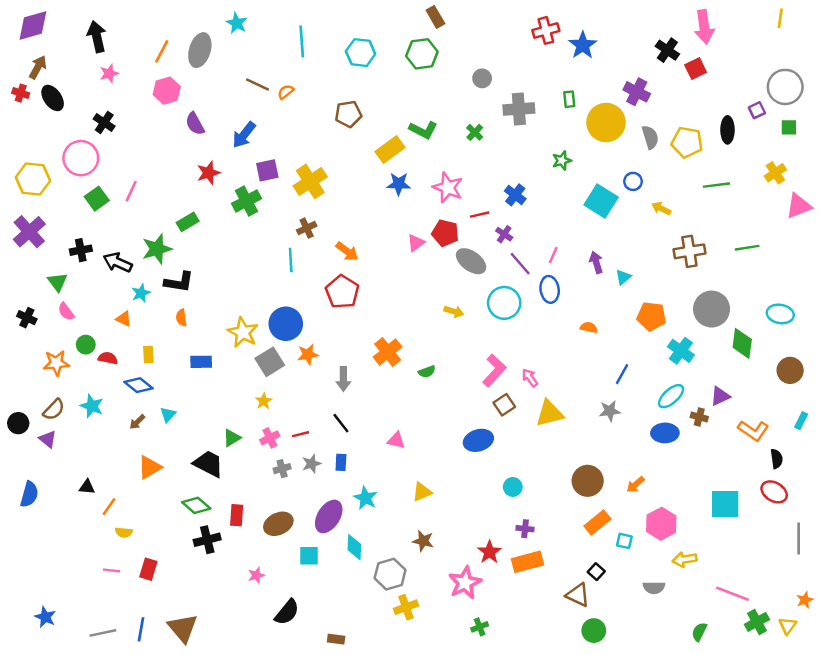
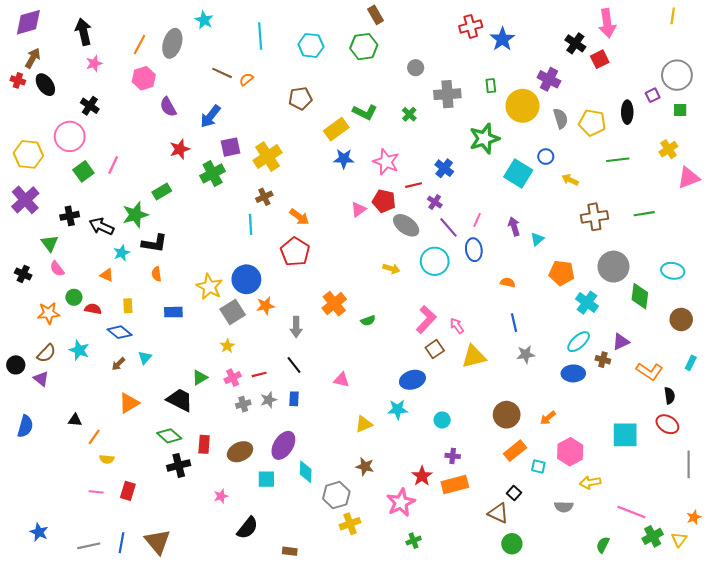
green star: (562, 161) -> (484, 139), size x1.8
blue line: (622, 374) -> (514, 323), moved, turned -42
cyan star: (366, 498) -> (398, 409), moved, turned -30

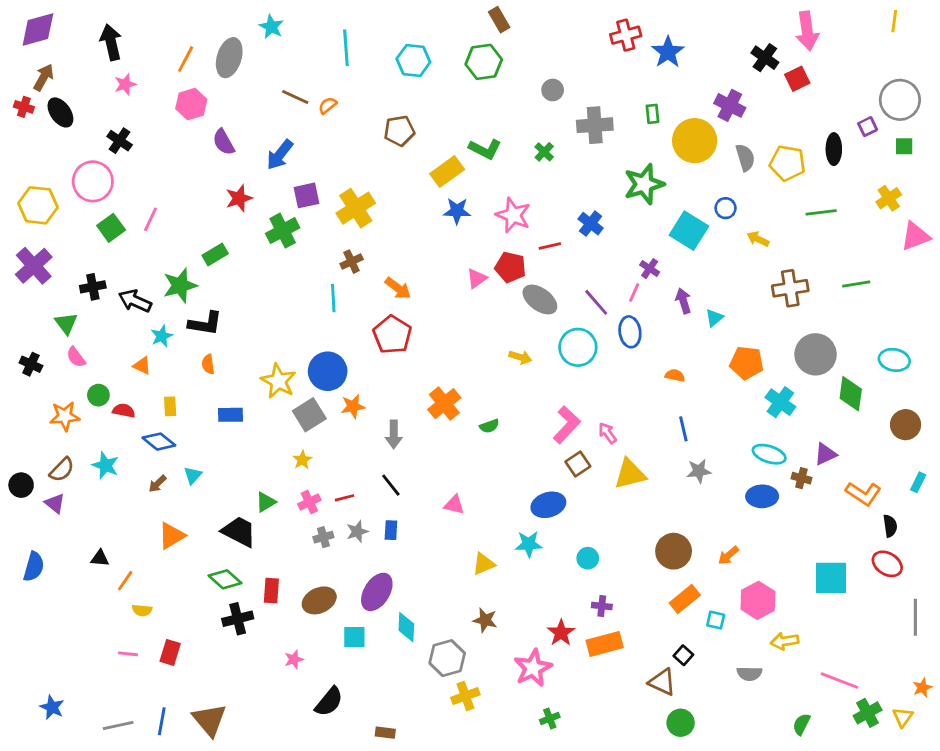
purple cross: (435, 202) -> (650, 269), moved
cyan ellipse: (579, 342) -> (769, 454), turned 60

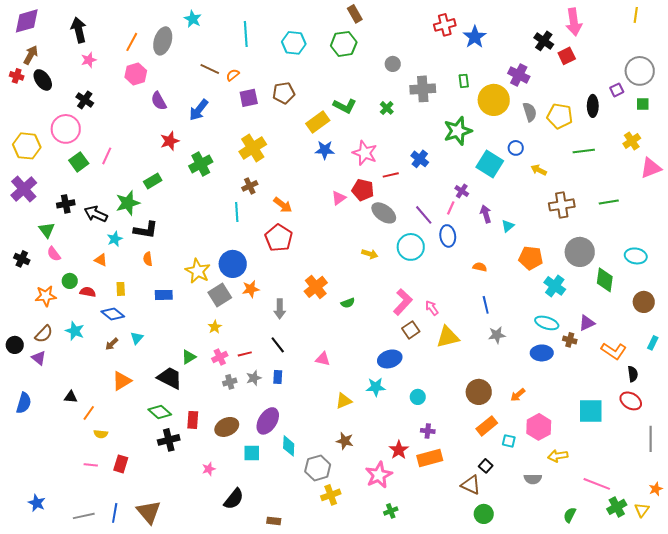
purple square: (307, 195) -> (249, 98), moved

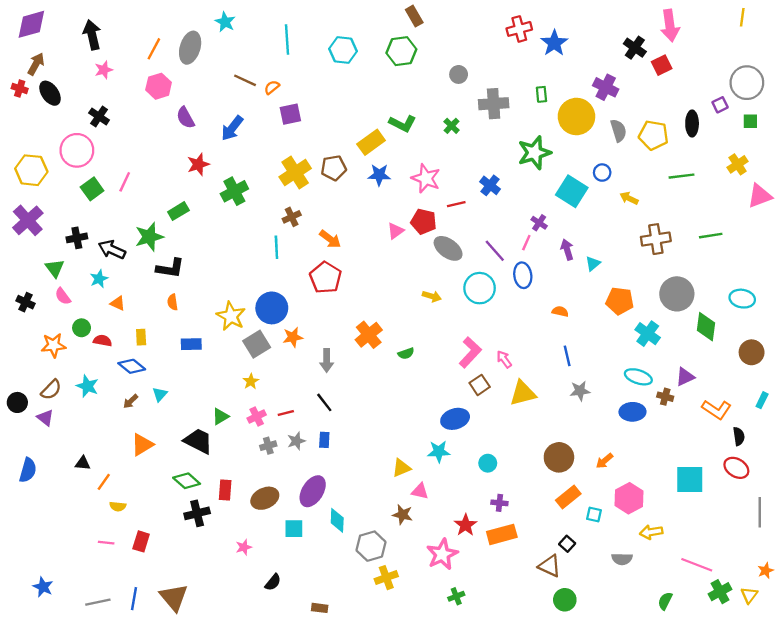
brown pentagon: (284, 93) -> (334, 168), moved
cyan star: (115, 239) -> (99, 279), moved
pink triangle: (323, 359) -> (420, 491), moved
black semicircle: (234, 499) -> (273, 582), size x0.7

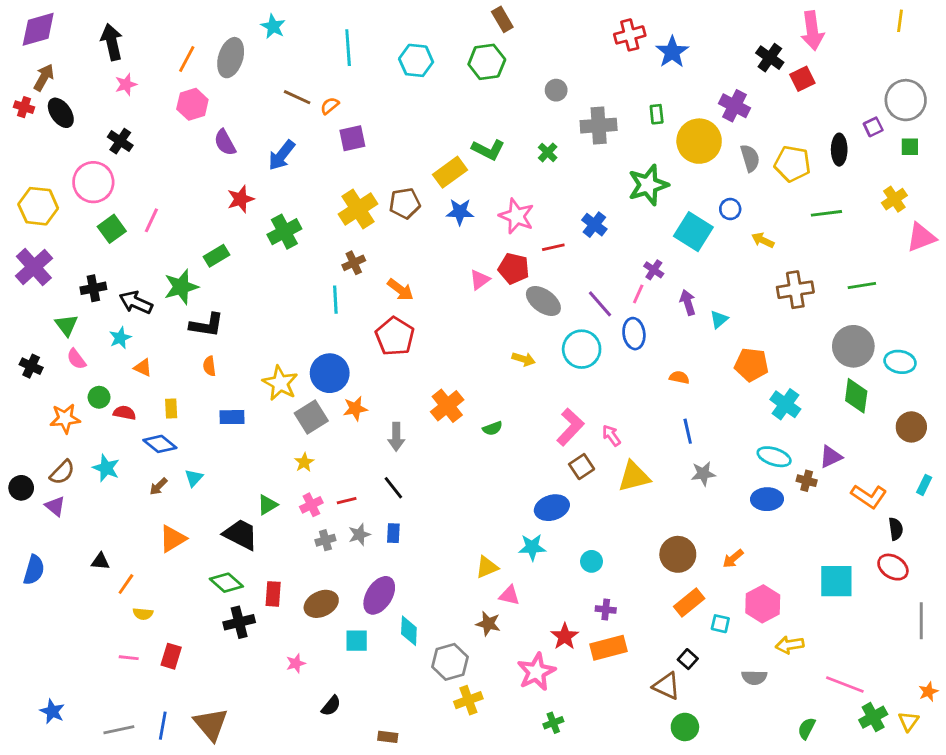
gray circle: (677, 294) -> (853, 346), moved

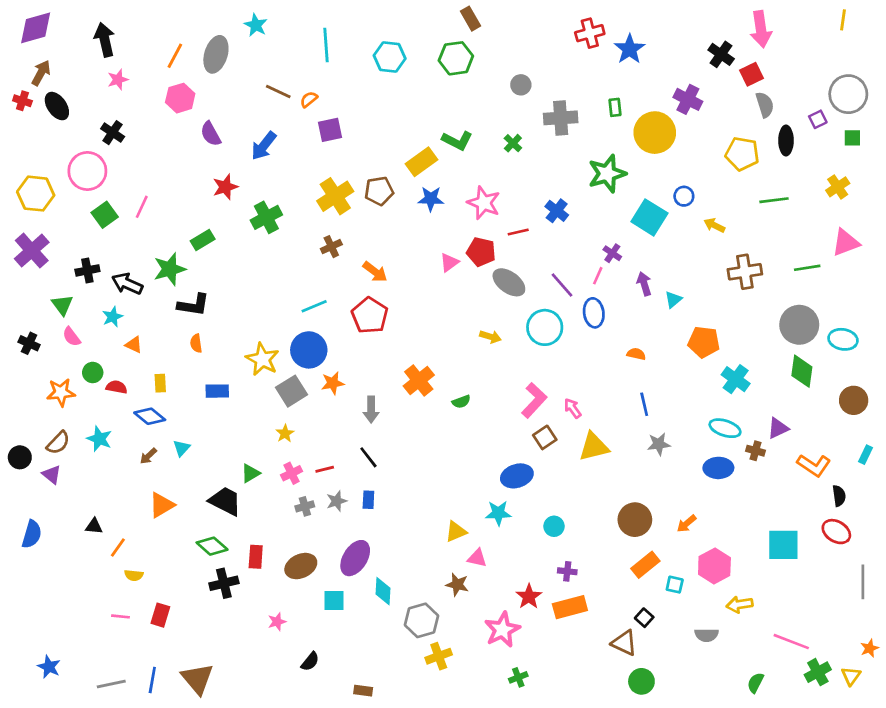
gray semicircle: (750, 158) -> (765, 105), moved
pink triangle: (921, 237) -> (846, 243), moved
cyan line: (335, 300) -> (314, 306), moved, turned 70

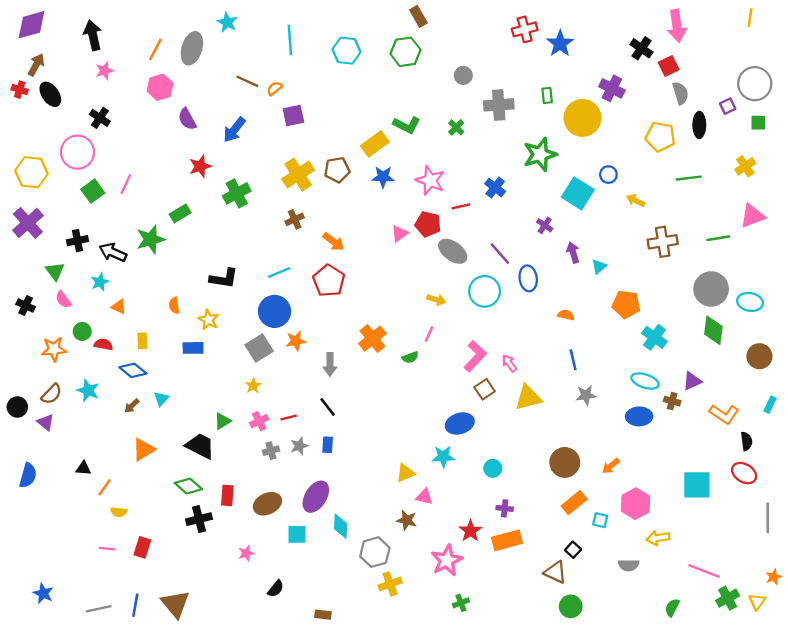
pink line: (598, 276) -> (429, 334), moved
black L-shape: (193, 305) -> (224, 278), moved
yellow star: (262, 359) -> (208, 320), moved, size x0.7

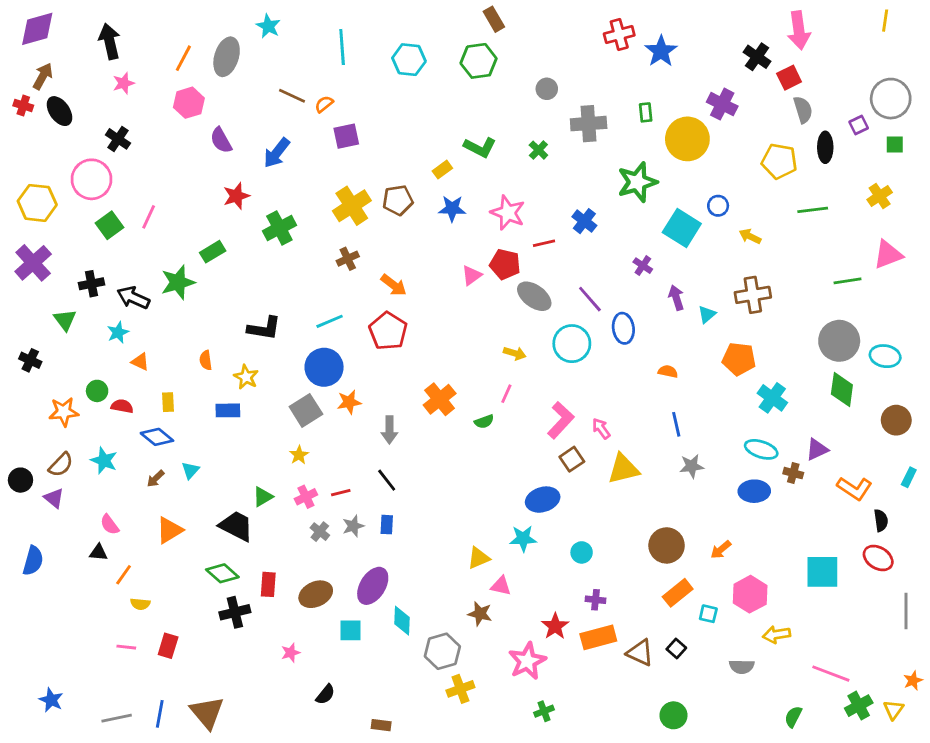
yellow rectangle: (375, 144) -> (442, 170), size x0.6
brown cross: (663, 242) -> (753, 295), moved
pink semicircle: (63, 300) -> (110, 525), moved
gray cross: (271, 451) -> (320, 532), turned -35
brown triangle: (555, 572) -> (640, 653), moved

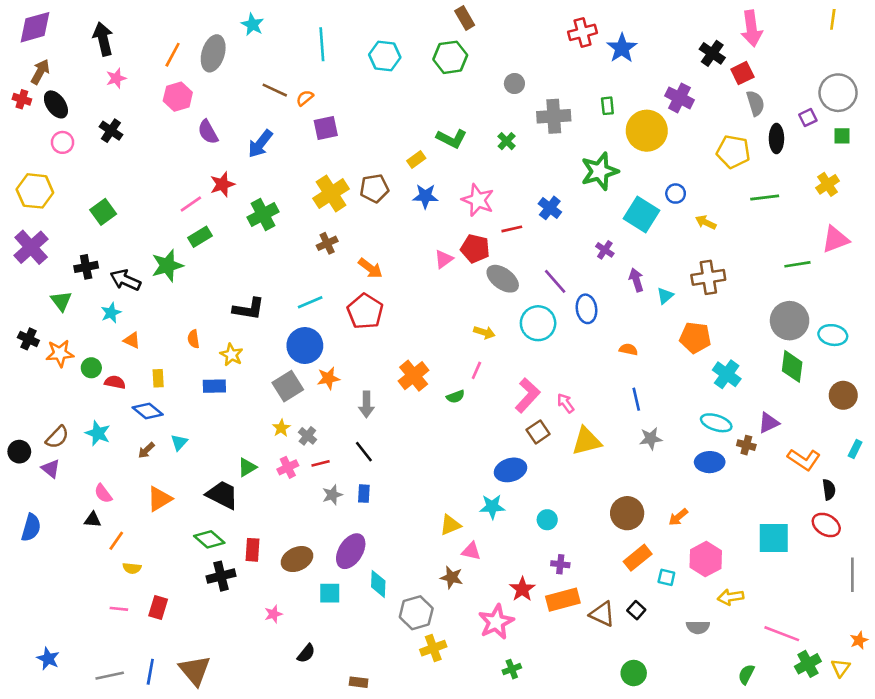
pink circle: (92, 179) -> (62, 142), moved, size x0.6
pink line: (149, 217) -> (191, 204), moved, turned 30
orange star: (64, 412) -> (60, 353), moved
gray cross: (320, 532) -> (307, 436), moved

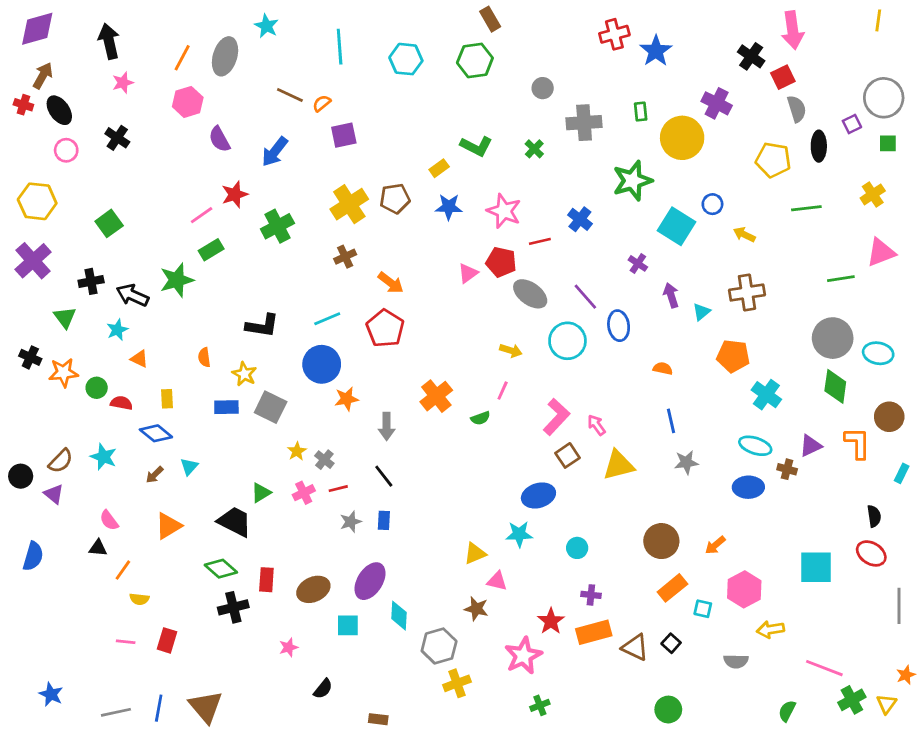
gray square: (288, 386) -> (271, 407), moved, turned -32
orange L-shape: (804, 459) -> (857, 443), moved, turned -124

